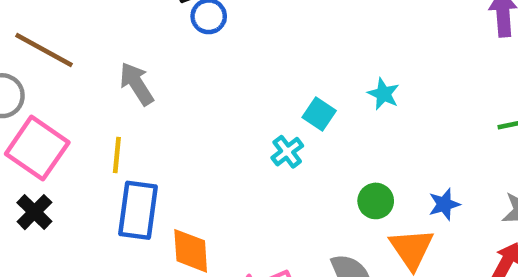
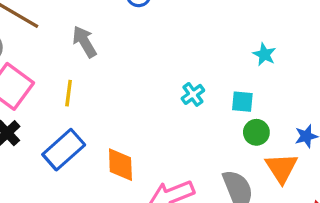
cyan square: (319, 114) -> (242, 102), moved, turned -30
blue rectangle: (138, 210) -> (64, 150), moved, turned 39

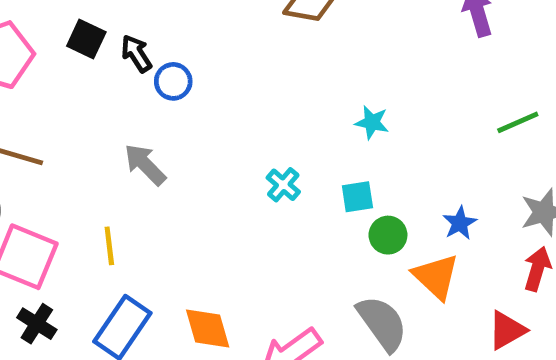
gray arrow: (85, 42) -> (145, 164), moved
cyan cross: (193, 94) -> (283, 185), moved

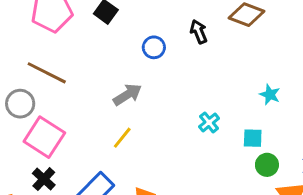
black arrow: (136, 53) -> (199, 32), moved
gray arrow: (145, 164) -> (127, 95), turned 92
yellow line: (109, 246) -> (122, 138), moved, turned 35

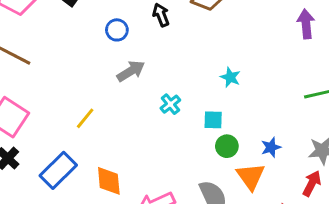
gray arrow: (127, 95) -> (131, 71), moved

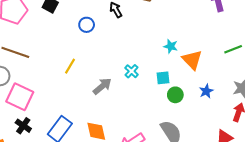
gray arrow: (131, 71) -> (102, 86), moved
yellow line: (85, 118) -> (70, 66), moved
orange triangle: (251, 176) -> (192, 60), moved

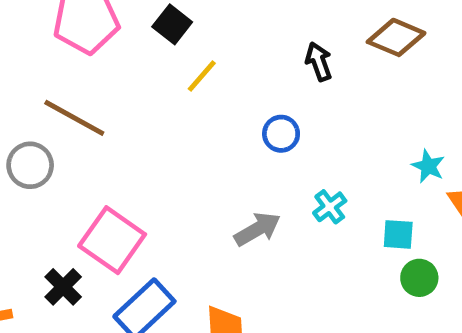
blue circle: (87, 25) -> (281, 134), moved
yellow line: (70, 66) -> (202, 76), moved
pink square: (20, 97) -> (112, 240), moved

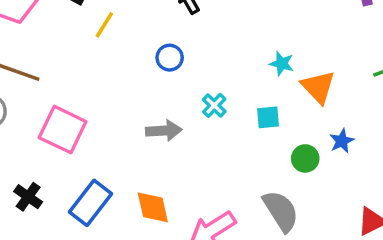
gray arrow: (257, 229) -> (164, 131), turned 36
pink square: (112, 240) -> (63, 130), moved
green circle: (419, 278) -> (305, 158), moved

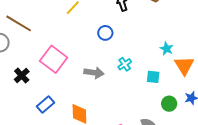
pink square: (63, 130) -> (54, 59), moved
black cross: (28, 197) -> (22, 76), moved
blue rectangle: (91, 203) -> (45, 105), size x0.7

